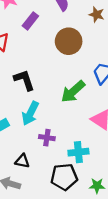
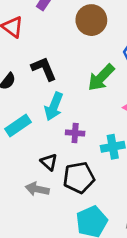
black triangle: (22, 161) -> (49, 162), turned 35
black pentagon: (64, 177) -> (79, 178), moved

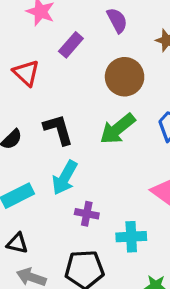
green arrow: (101, 78) -> (118, 129), moved
black triangle: (49, 162) -> (17, 243), moved, turned -36

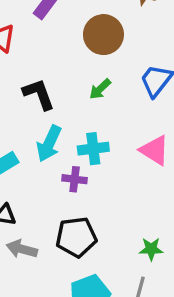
green arrow: (118, 129) -> (100, 89), size x0.6
cyan cross: (131, 237) -> (93, 149), moved

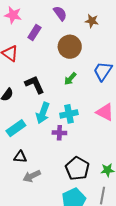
black pentagon: (76, 237) -> (77, 168), moved, turned -30
gray arrow: (22, 249) -> (32, 176), turned -36

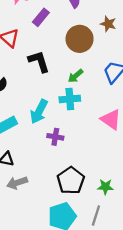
brown star: (92, 21) -> (108, 24), moved
black L-shape: (35, 85) -> (39, 61), moved
cyan cross: (69, 114) -> (70, 99), moved

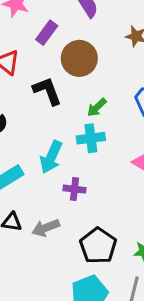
brown circle: (80, 39) -> (79, 58), moved
gray arrow: (17, 183) -> (46, 228), moved

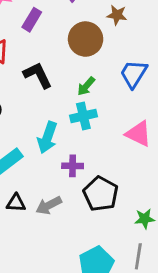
brown circle: (79, 58) -> (86, 39), moved
black pentagon: (98, 246) -> (101, 194), moved

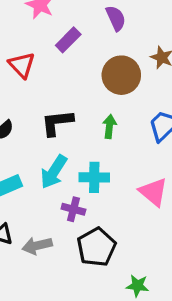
black L-shape: (38, 75) -> (57, 123), moved, turned -84
green arrow: (86, 86) -> (109, 126), turned 132
cyan cross: (83, 116) -> (94, 177), moved

